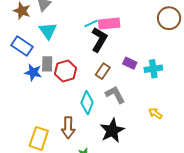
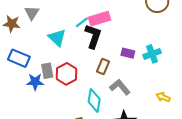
cyan triangle: (48, 31) -> (57, 38), moved

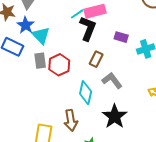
cyan triangle: (57, 38) -> (41, 36), moved
purple rectangle: (128, 53) -> (121, 37), moved
blue star: (35, 82) -> (26, 25), moved, turned 30

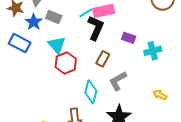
cyan triangle: (41, 36) -> (57, 45), moved
gray rectangle: (40, 61) -> (54, 17), moved, turned -63
gray L-shape: (112, 80) -> (118, 81), turned -85

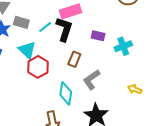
cyan line: (86, 13) -> (45, 27), moved

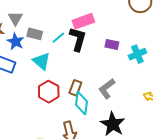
brown rectangle: (74, 59) -> (75, 88), moved
red hexagon: (38, 67) -> (49, 92), moved

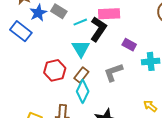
cyan triangle: (41, 61) -> (81, 49), moved
gray L-shape: (107, 89) -> (113, 72), moved

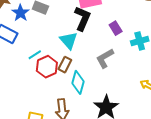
cyan line: (80, 22) -> (35, 55), moved
purple rectangle: (129, 45) -> (116, 28), turned 40
brown rectangle: (81, 75) -> (65, 65), moved

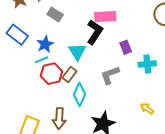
blue star: (20, 13) -> (45, 44), moved

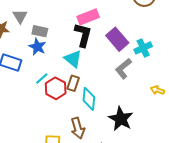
blue star: (45, 44) -> (37, 47), moved
purple rectangle: (126, 47) -> (117, 39), size x1.6
gray L-shape: (110, 75) -> (123, 69), moved

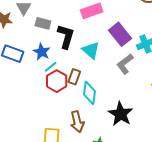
black L-shape: (83, 35) -> (66, 36), moved
blue star: (37, 47) -> (42, 52), moved
cyan triangle: (73, 59) -> (91, 50), moved
cyan line: (42, 78) -> (51, 67), moved

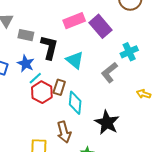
purple rectangle: (120, 34) -> (100, 26), moved

